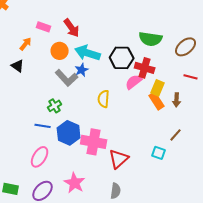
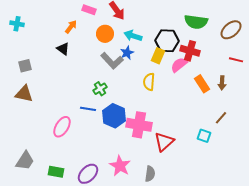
cyan arrow: (88, 53) -> (133, 36), size x0.7
yellow rectangle: (158, 88) -> (158, 56), moved
pink ellipse: (40, 157) -> (62, 127), moved
gray semicircle: (116, 191) -> (150, 174), moved

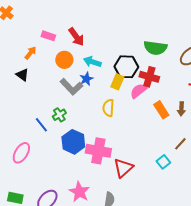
blue line: (88, 109) -> (41, 125), moved, turned 42
cyan square: (204, 136) -> (163, 162), turned 32

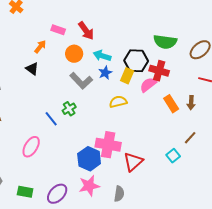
blue star: (86, 79) -> (105, 73), moved
yellow semicircle: (108, 108) -> (118, 102), turned 72
blue hexagon: (73, 142) -> (89, 159), moved
pink star: (79, 192) -> (89, 186), turned 30

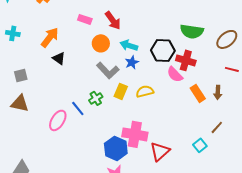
orange arrow: (40, 47) -> (50, 37), moved, size x1.5
yellow rectangle: (127, 76) -> (121, 91), moved
pink semicircle: (148, 85) -> (175, 74), turned -96
pink ellipse: (31, 147) -> (58, 120), moved

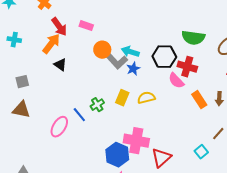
red arrow: (113, 20) -> (59, 27), moved
gray L-shape: (108, 70) -> (116, 61), moved

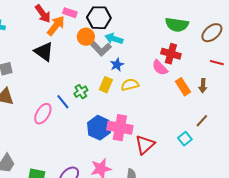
orange arrow: (51, 44) -> (56, 26), moved
black hexagon: (164, 57) -> (99, 18), moved
black triangle: (60, 65) -> (44, 52), size x1.5
blue star: (133, 69) -> (117, 65), moved
blue hexagon: (117, 155) -> (99, 128), moved

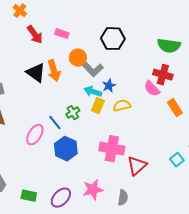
black hexagon: (99, 18) -> (113, 39), moved
orange arrow: (56, 26) -> (54, 71), moved, turned 125
cyan arrow: (114, 39) -> (93, 92), moved
blue hexagon: (99, 128) -> (66, 149), moved

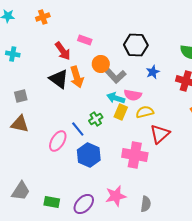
orange cross: (20, 11) -> (43, 17), turned 32
red arrow: (35, 35) -> (63, 51), moved
blue star: (109, 86) -> (153, 72), moved
pink semicircle: (152, 89) -> (133, 95), moved, turned -36
red triangle: (137, 166) -> (160, 134), moved

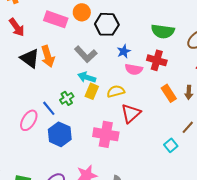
pink rectangle: (85, 40) -> (56, 19), size x1.6
red arrow: (63, 51) -> (17, 27), moved
orange circle: (101, 64) -> (82, 12), moved
pink semicircle: (133, 95) -> (134, 69), moved

